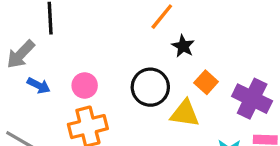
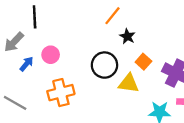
blue arrow: (39, 85) -> (27, 64), turned -77
pink circle: (85, 85) -> (51, 55), moved

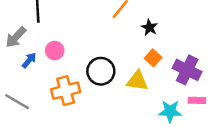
black star: (127, 36) -> (149, 27), moved
black circle: (104, 65) -> (101, 71), moved

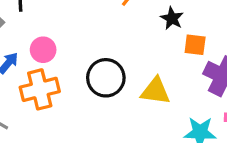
orange square: (153, 58) -> (195, 45), moved, turned -35
orange cross: (66, 91) -> (40, 89), moved

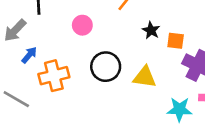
black star: (172, 18) -> (151, 30), moved
pink circle: (43, 50) -> (82, 25), moved

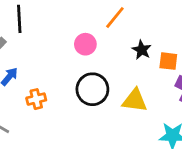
pink circle: (82, 25) -> (85, 44), moved
orange cross: (54, 76) -> (36, 99), size x0.6

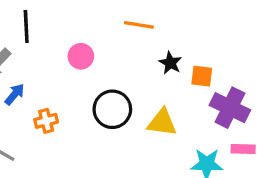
orange line: (115, 18) -> (139, 25), turned 60
pink circle: (85, 44) -> (81, 56), moved

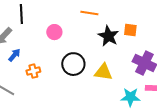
black star: (170, 63) -> (108, 36), size x1.5
orange square: (202, 76) -> (130, 30), moved

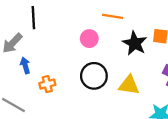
pink circle: (54, 32) -> (89, 39), moved
blue arrow: (14, 55) -> (25, 65), turned -56

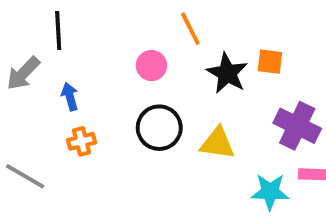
orange line: (113, 16) -> (190, 29), turned 54
blue arrow: (25, 65) -> (70, 97), moved

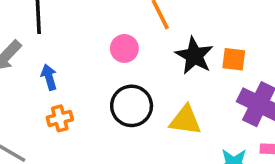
orange square: (270, 62) -> (234, 59), moved

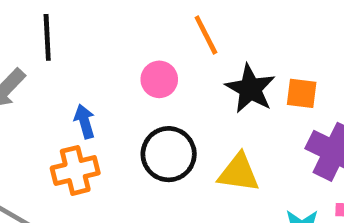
blue arrow: (49, 77) -> (85, 121), moved
orange cross: (60, 118) -> (75, 170), size x1.4

